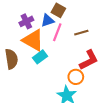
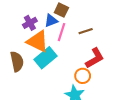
cyan rectangle: (40, 57) -> (46, 58), size x1.5

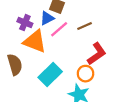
purple cross: (30, 23) -> (25, 23), turned -32
pink line: (61, 32) -> (59, 29), turned 36
cyan rectangle: (46, 58) -> (50, 75), moved

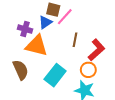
brown line: (85, 26) -> (75, 40), moved, turned -48
pink line: (59, 29) -> (65, 17), moved

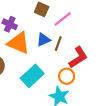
pink line: (65, 17) -> (63, 19), moved
blue triangle: (45, 22) -> (43, 40), moved

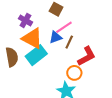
pink line: (63, 19) -> (64, 27), moved
cyan rectangle: (32, 76) -> (36, 55), moved

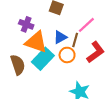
pink line: (64, 27) -> (86, 25), moved
orange circle: (74, 73) -> (67, 55), moved

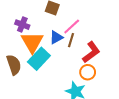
pink line: (86, 25) -> (72, 26), moved
orange triangle: (36, 42) -> (32, 42), turned 40
orange circle: (67, 55) -> (88, 72), moved

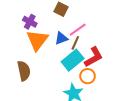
cyan rectangle: (39, 59) -> (73, 60), moved
brown semicircle: (14, 65) -> (24, 71), moved

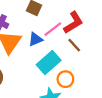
brown line: (75, 43) -> (74, 45), moved, turned -64
red L-shape: (94, 57) -> (73, 23), moved

